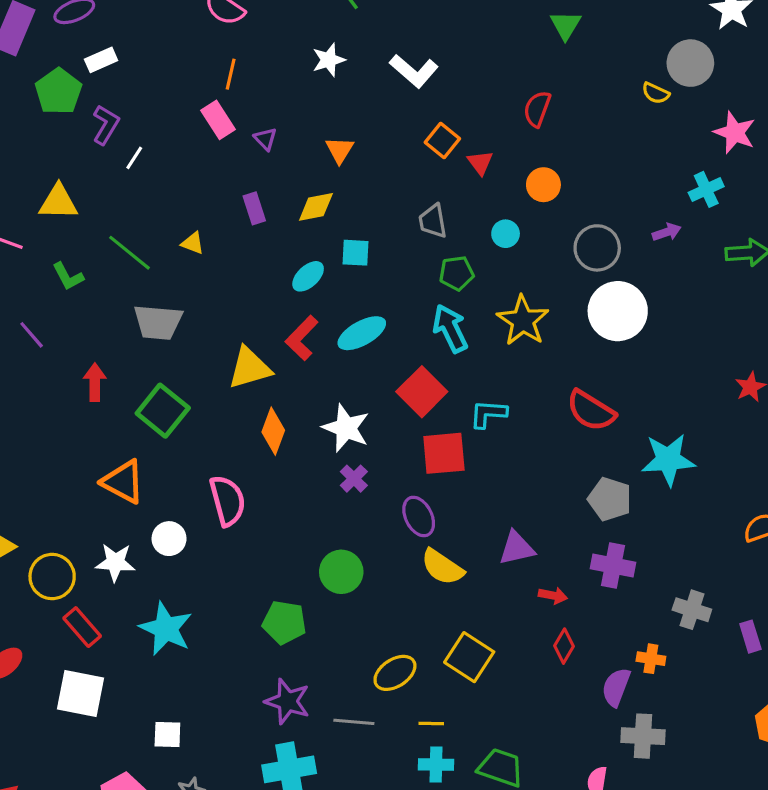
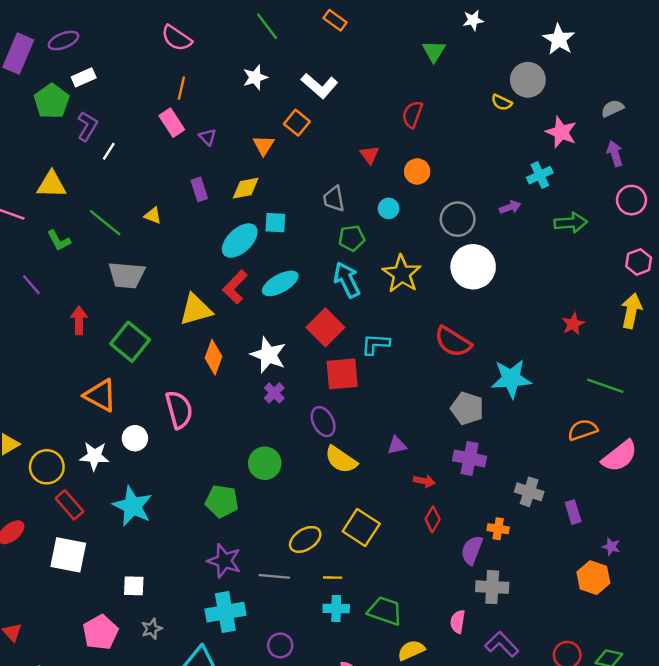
orange square: (442, 140) -> (297, 123), moved
cyan ellipse: (308, 276) -> (240, 241), size x1.5
purple triangle: (517, 548) -> (397, 445), size x0.7

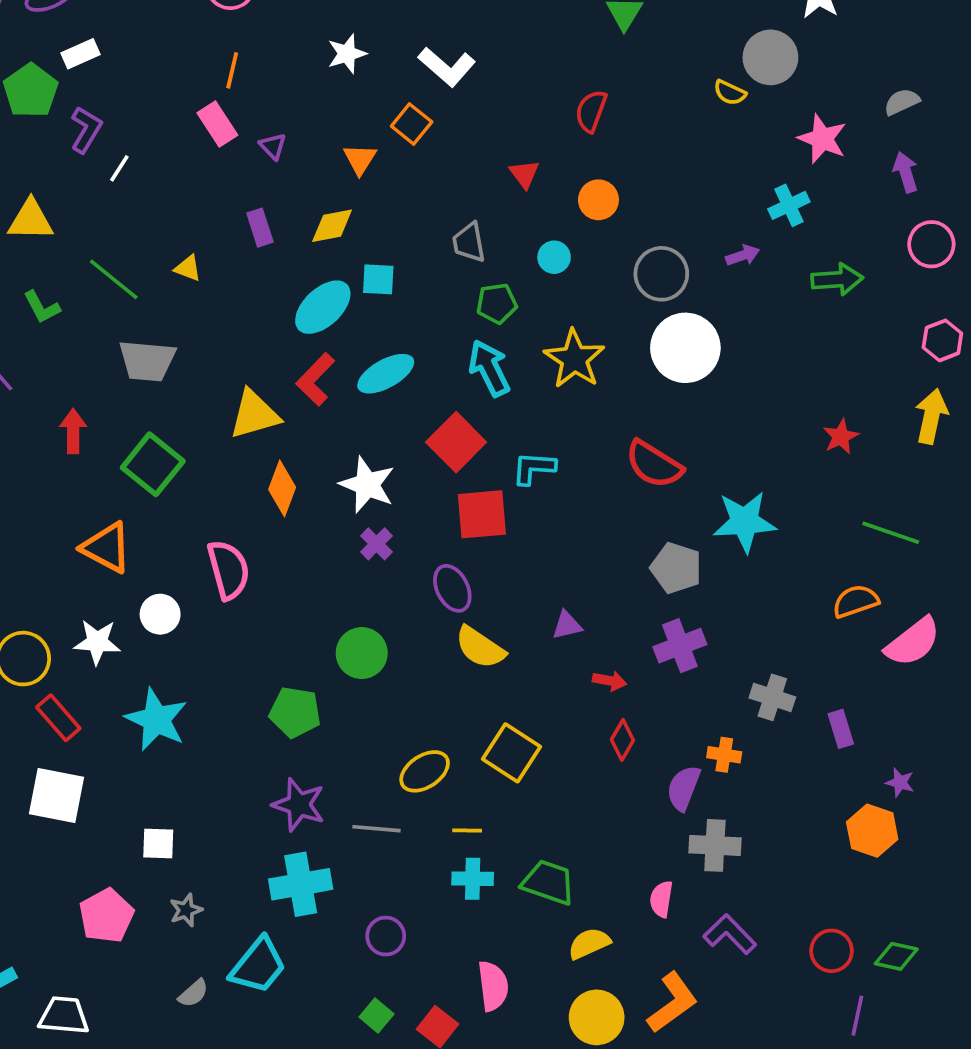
purple cross: (470, 458) -> (680, 646), turned -32

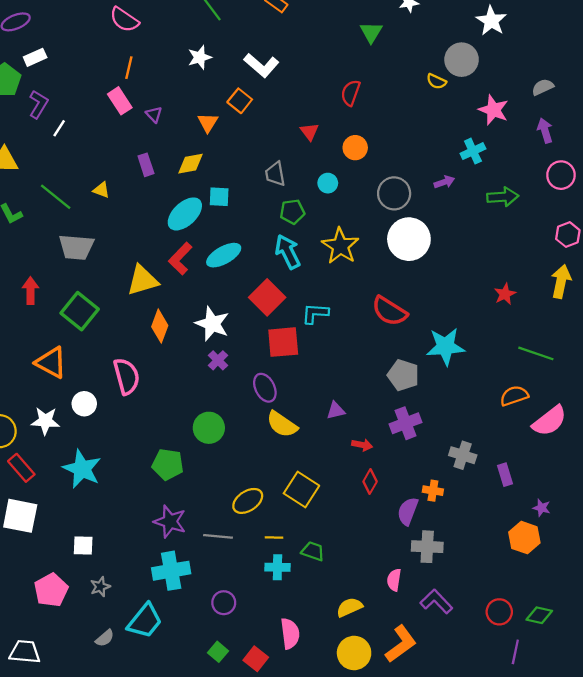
green trapezoid: (549, 882) -> (313, 551), moved, size x0.7

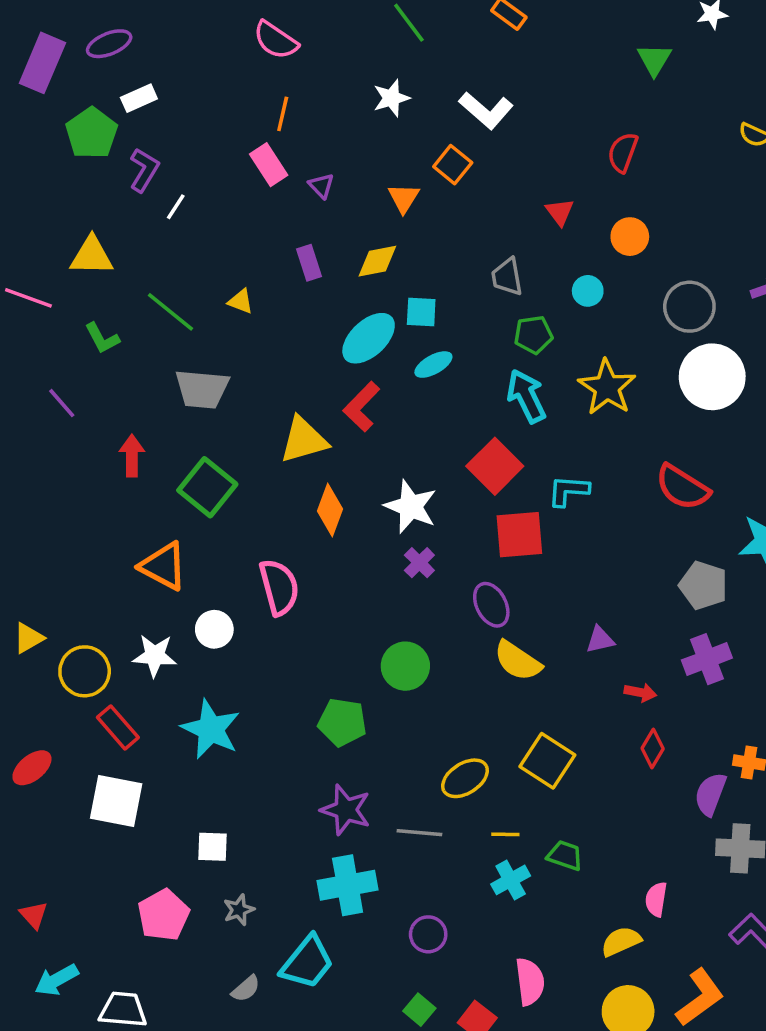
cyan ellipse: (224, 255) -> (433, 365), moved, size x0.7
cyan cross: (277, 567) -> (511, 880), turned -30
pink semicircle: (394, 580) -> (656, 899), moved

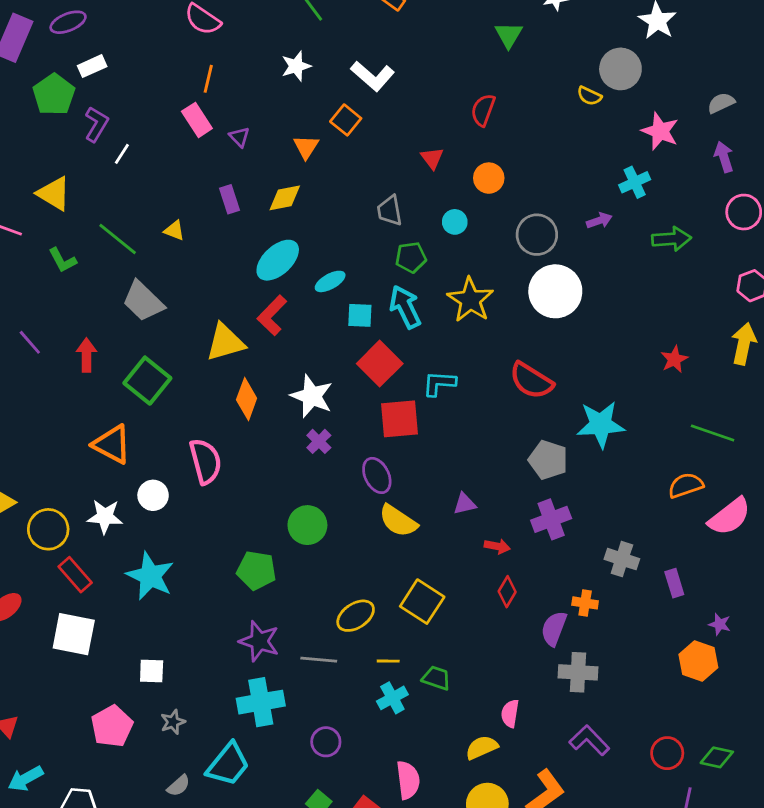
yellow triangle: (92, 256) -> (54, 194), turned 30
cyan square: (421, 312) -> (360, 315), moved
gray trapezoid: (202, 389) -> (143, 301), turned 39
purple line: (62, 403) -> (30, 342), moved

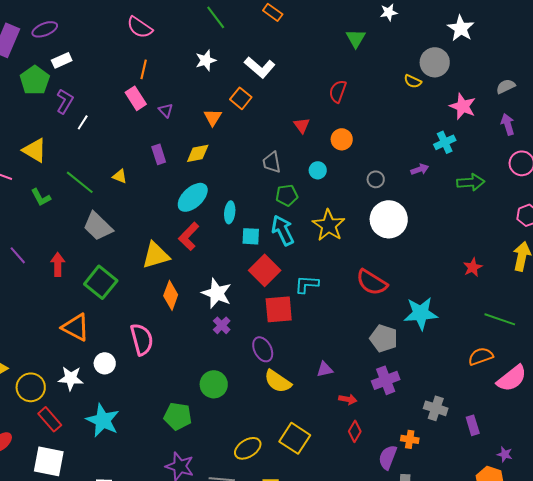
gray circle: (537, 235) -> (376, 179), size x0.6
cyan ellipse: (330, 281) -> (230, 212), turned -55

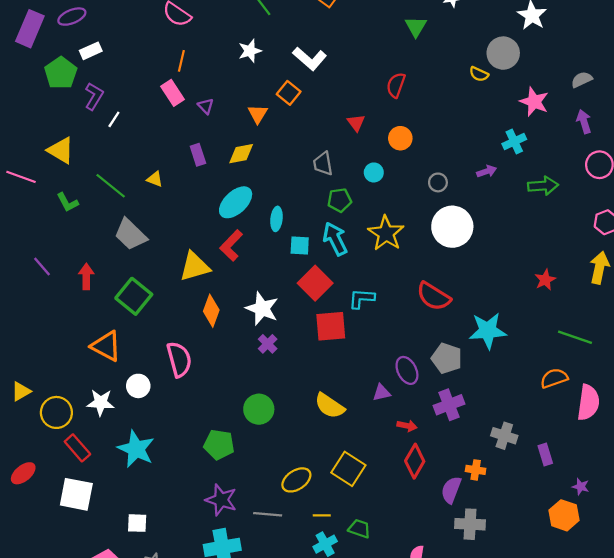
purple ellipse: (263, 349) -> (407, 370), moved
pink semicircle: (512, 378) -> (588, 403), turned -44
red diamond: (355, 431) -> (415, 461), size x1.4

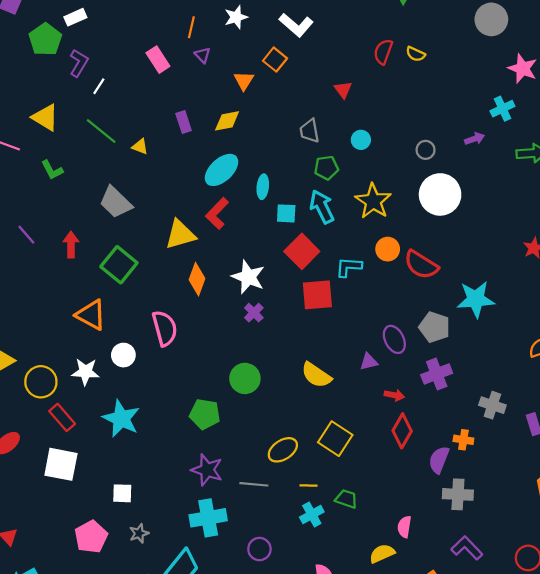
orange line: (181, 61) -> (191, 27), moved
yellow semicircle: (479, 74) -> (416, 54), moved
purple triangle: (206, 106) -> (203, 55), moved
orange circle: (400, 138) -> (388, 249), moved
green line: (111, 186) -> (101, 131), moved

